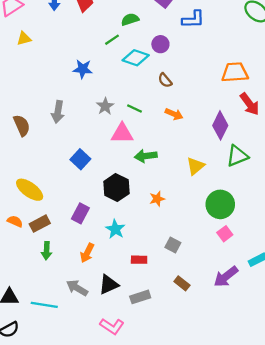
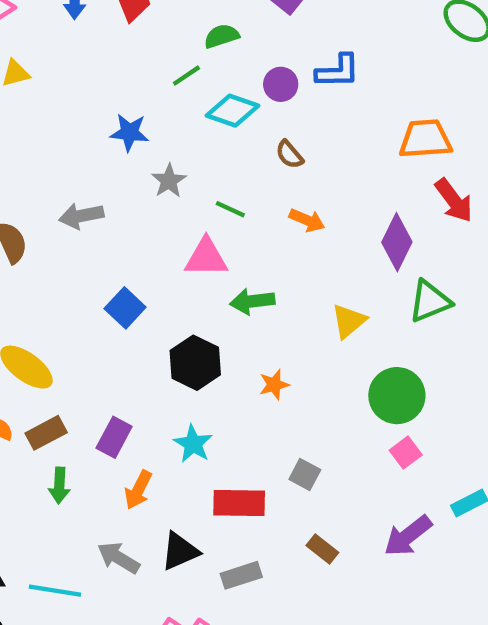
blue L-shape: (193, 19) -> (338, 71), moved
gray star: (105, 106) -> (169, 181), moved
gray arrow: (58, 112) -> (81, 216), turned 70
purple rectangle: (80, 213) -> (114, 437), moved
red rectangle: (139, 260) -> (239, 503), size x1.6

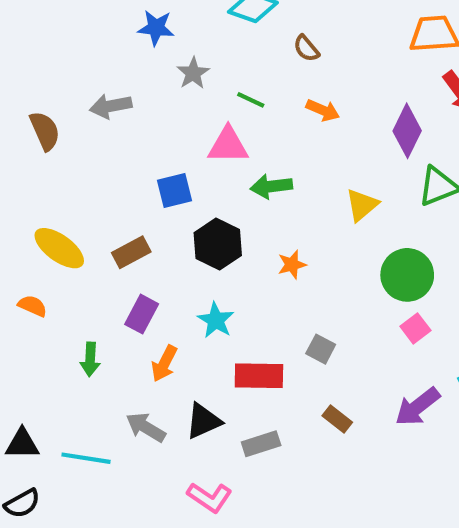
blue square: (125, 308) -> (175, 190), moved, turned 33
brown rectangle: (46, 433) -> (131, 252), moved

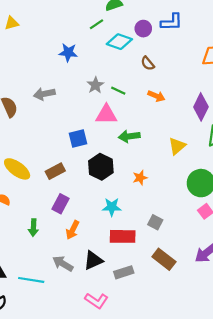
gray star: (193, 73) -> (95, 85), moved
cyan star: (216, 320) -> (112, 207), moved, turned -30
brown rectangle: (337, 419) -> (164, 259), size x1.5

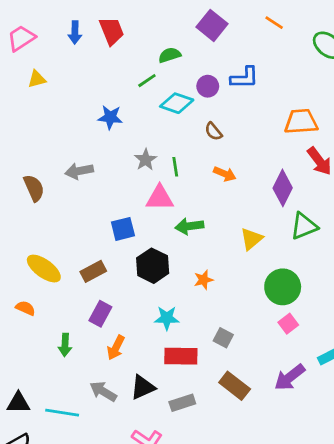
green line: (118, 91) -> (175, 167), turned 56

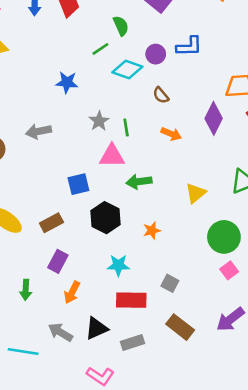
green semicircle: (170, 55) -> (121, 26), turned 84
purple diamond: (283, 188) -> (214, 118), moved

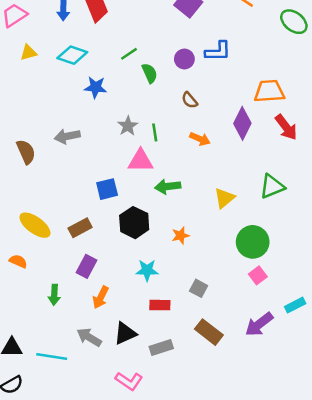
green semicircle: (121, 26) -> (150, 73), moved
cyan diamond: (127, 70) -> (72, 55), moved
red rectangle: (131, 300) -> (160, 305), size x0.7

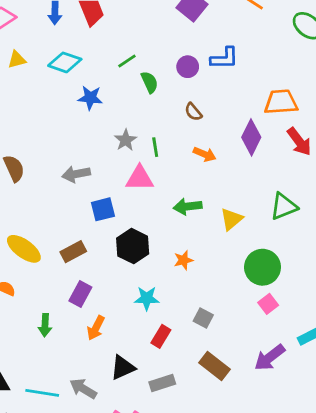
gray arrow: (67, 136) -> (76, 174), moved
green arrow: (168, 187) -> (188, 206), moved
red rectangle: (160, 305) -> (161, 336), turned -60
gray arrow: (89, 337) -> (83, 389), moved

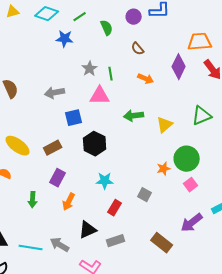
green line: (127, 61) -> (80, 17), moved
orange star: (183, 260) -> (164, 169), moved
brown rectangle: (214, 366) -> (162, 243), moved

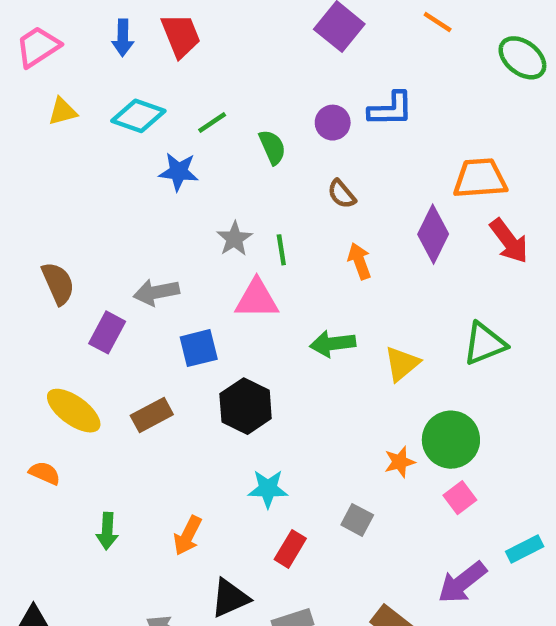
orange arrow: (146, 79) -> (359, 261), turned -133
purple rectangle: (58, 178) -> (107, 332), moved

